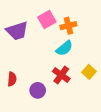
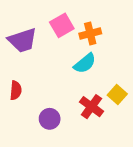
red cross: (61, 75) -> (92, 107), moved
red semicircle: (12, 79) -> (16, 90), moved

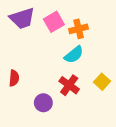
purple trapezoid: (23, 40) -> (22, 18), moved
red cross: (92, 107) -> (69, 85), moved

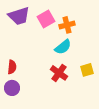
yellow square: (102, 82) -> (87, 70), turned 32
purple circle: (43, 103) -> (12, 88), moved

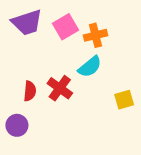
red semicircle: (12, 67) -> (30, 91), moved
red cross: (59, 73) -> (60, 88), moved

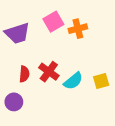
purple trapezoid: (27, 22) -> (17, 33), moved
cyan semicircle: (90, 67) -> (73, 81), moved

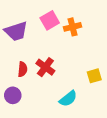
cyan semicircle: (73, 81) -> (68, 99), moved

